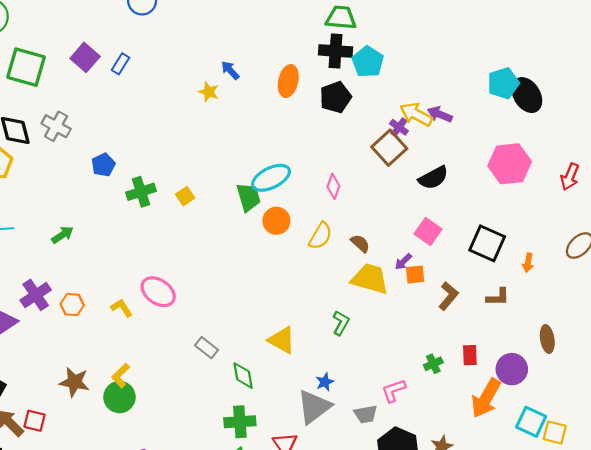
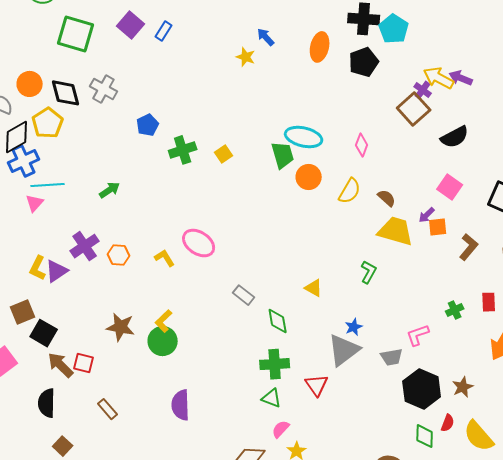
cyan ellipse: (271, 178) -> (304, 137), turned 39
yellow triangle: (282, 340) -> (314, 288), size x0.7

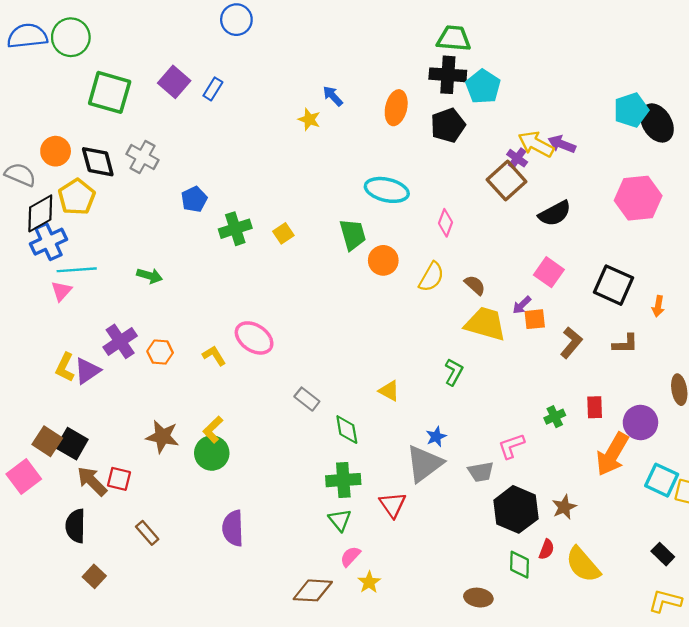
cyan ellipse: (304, 137) -> (387, 190), moved
green arrow: (110, 190) -> (150, 276), turned 50
brown square: (23, 312) -> (47, 441), moved, turned -35
green triangle: (272, 398) -> (340, 520), turned 30

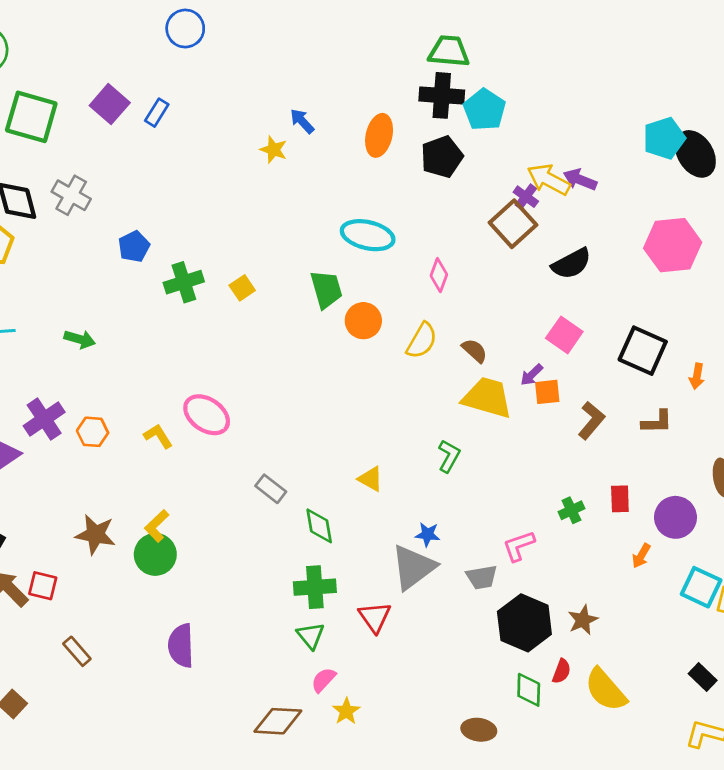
blue star: (436, 437) -> (428, 534), turned 30
orange arrow: (612, 454) -> (641, 556), size x0.5

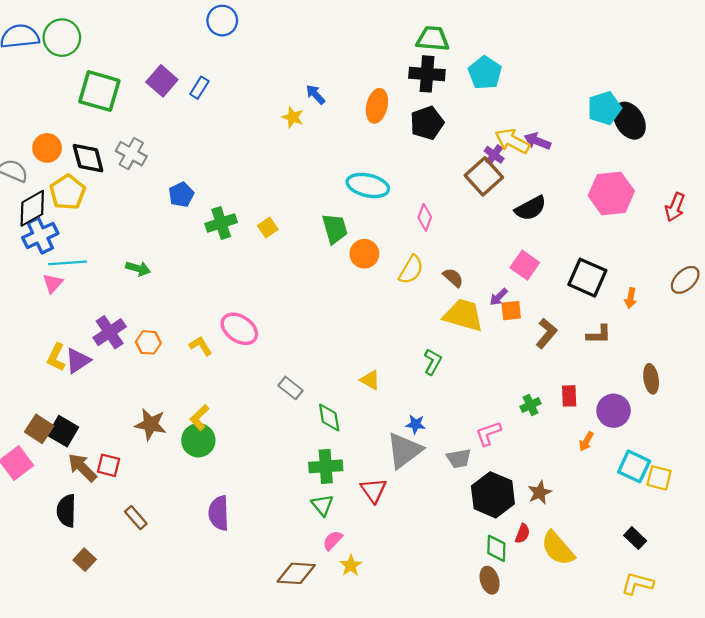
cyan pentagon: (485, 110) -> (485, 73), moved
brown ellipse: (479, 730) -> (490, 580), moved, turned 65

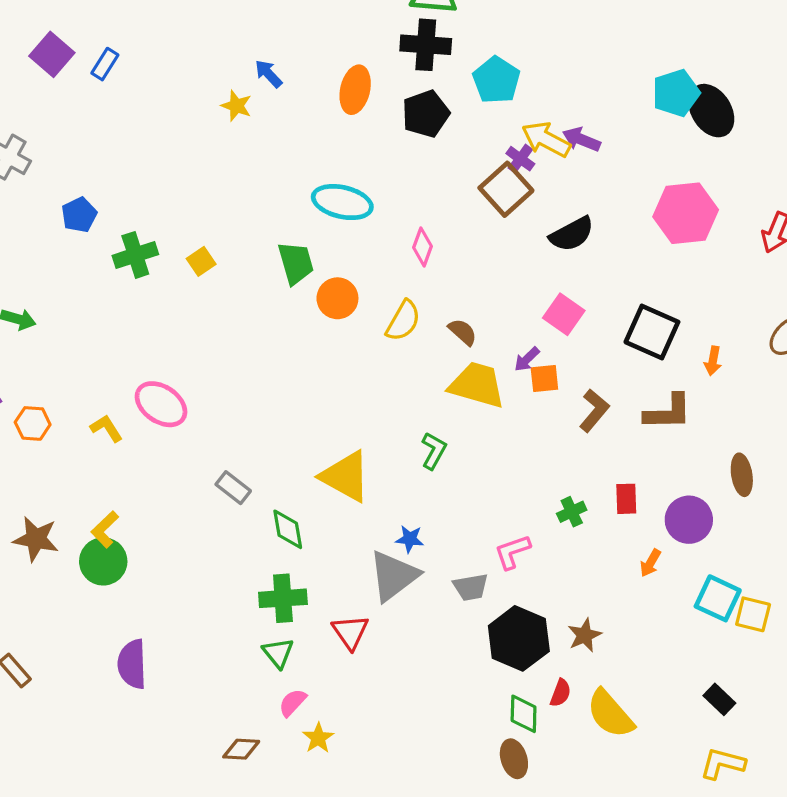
cyan pentagon: (485, 73) -> (496, 80), moved
brown L-shape: (599, 334) -> (668, 412), size x1.4
yellow triangle: (370, 380) -> (345, 476), size x1.8
brown diamond: (296, 573) -> (241, 749), size x0.7

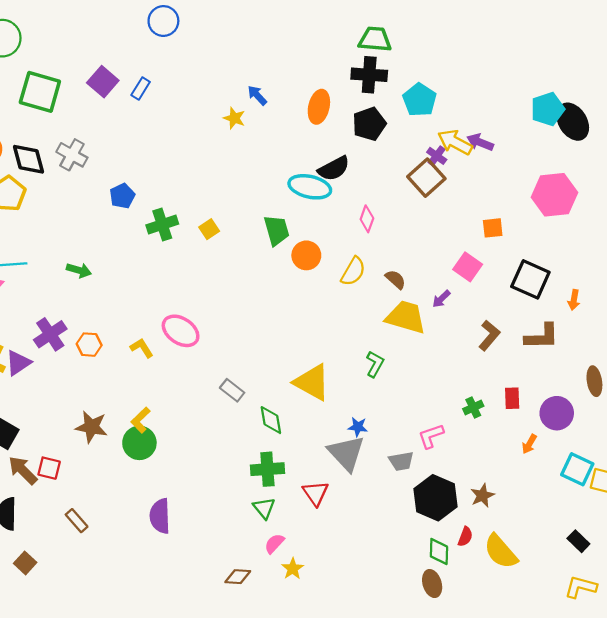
black semicircle: (572, 234) -> (334, 168), moved
orange square: (544, 379) -> (493, 228), moved
gray triangle: (394, 576) -> (346, 453), turned -36

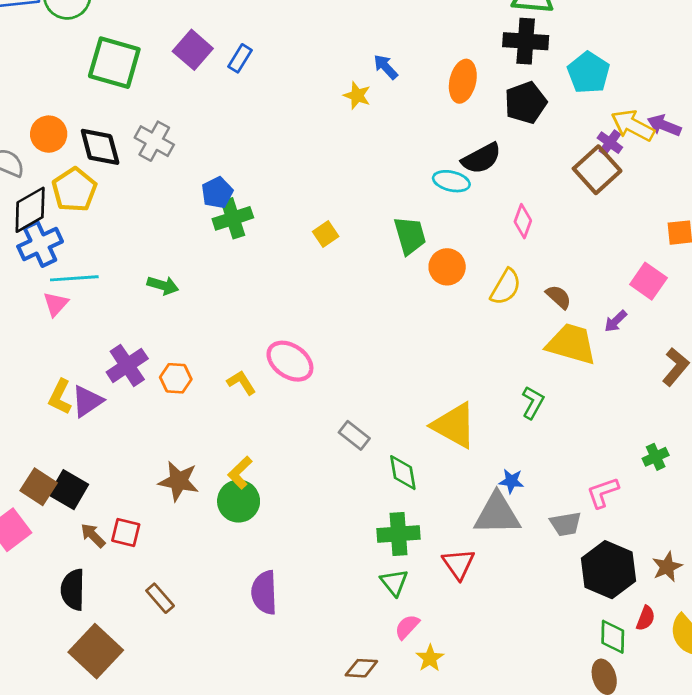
cyan ellipse: (310, 187) -> (451, 181), size x0.7
green cross: (162, 225) -> (233, 218), moved
gray triangle: (346, 453) -> (497, 514), turned -48
brown arrow: (23, 470) -> (93, 535), size x0.7
brown square: (25, 563) -> (96, 651), size x1.8

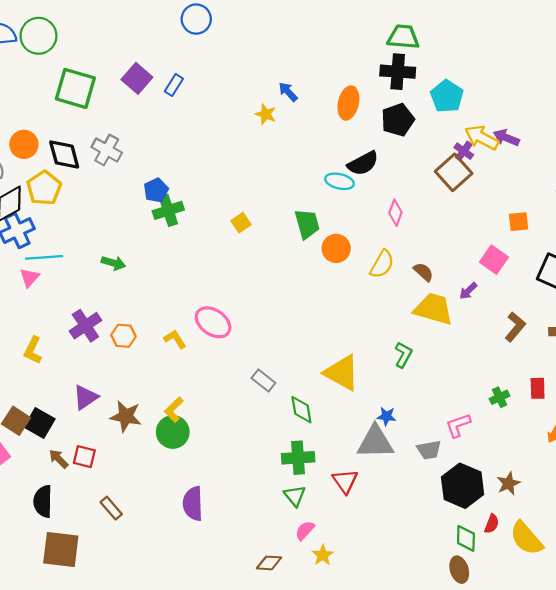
purple triangle: (87, 401) -> (85, 397), moved
brown square: (96, 651) -> (61, 549), turned -36

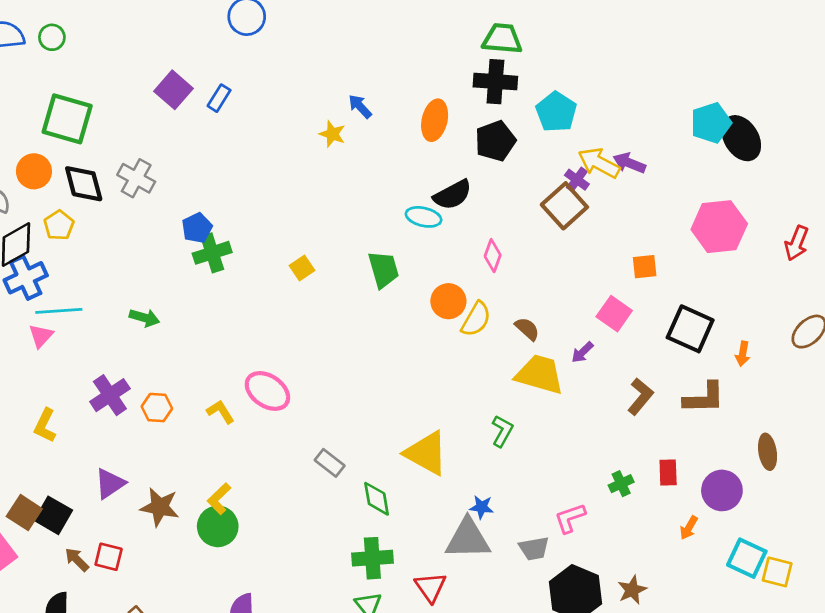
green circle: (38, 36) -> (52, 37), size x0.6
green square: (75, 88) -> (67, 119), moved
yellow pentagon: (44, 188) -> (59, 225), size x0.7
orange circle: (336, 248) -> (448, 301), moved

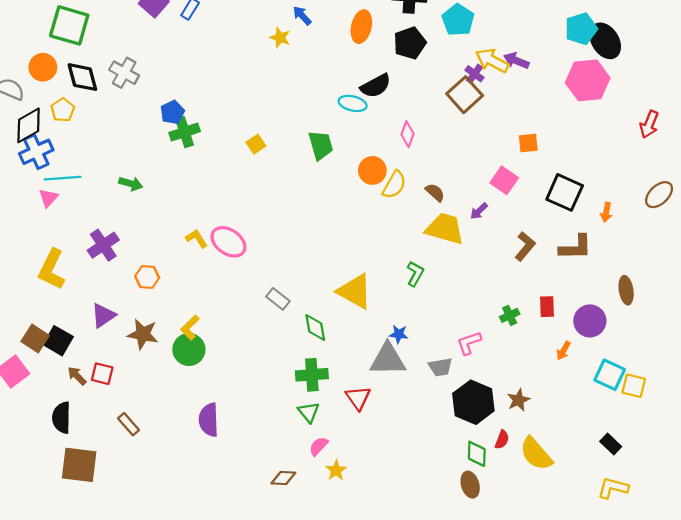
pink hexagon: (719, 227) -> (588, 80), moved
orange hexagon: (157, 408) -> (147, 277), moved
yellow L-shape: (220, 412) -> (197, 239), moved
yellow L-shape: (45, 426) -> (52, 269), size x1.5

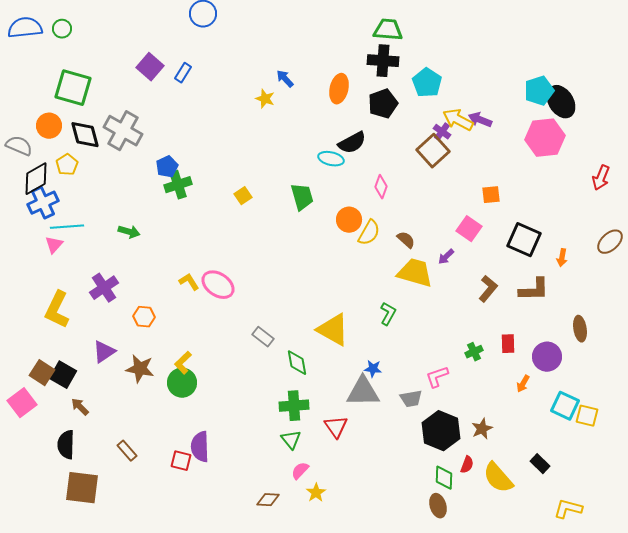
gray cross: (124, 73) -> (123, 131), size x1.4
red square: (102, 374) -> (181, 461), moved
black rectangle: (611, 444) -> (540, 464), moved

